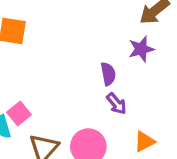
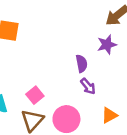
pink square: (19, 113) -> (35, 95), moved

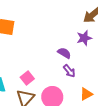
purple semicircle: (82, 64) -> (64, 53), turned -48

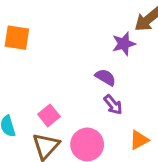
purple star: (84, 38) -> (124, 44), moved

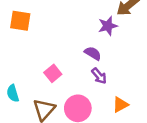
pink square: (49, 115) -> (53, 73), moved

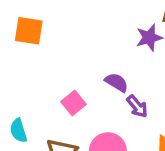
purple semicircle: (93, 53) -> (117, 82), moved

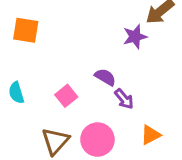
cyan semicircle: (18, 131) -> (16, 93), moved

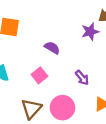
purple semicircle: (105, 77) -> (52, 48), moved

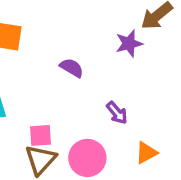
pink square: (39, 75) -> (41, 135), moved, turned 35

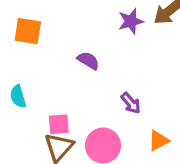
purple star: (129, 43) -> (131, 21), moved

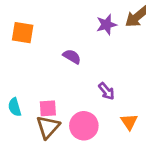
cyan semicircle: (18, 96) -> (15, 107), moved
orange triangle: (159, 141) -> (129, 122), turned -36

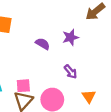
purple star: (106, 25) -> (71, 37), moved

